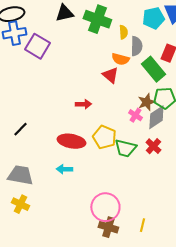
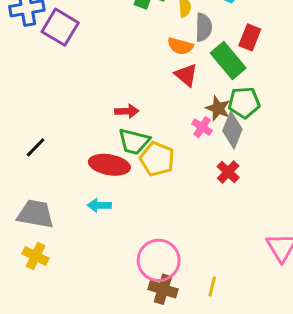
red triangle: (110, 75) -> (186, 75), moved
brown star: (146, 102) -> (218, 108), turned -30
gray diamond: (156, 117) -> (232, 130), turned -35
green trapezoid: (125, 148) -> (134, 142), moved

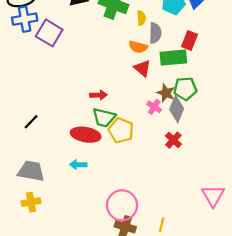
green rectangle: (228, 61) -> (173, 58), turned -55
yellow cross: (36, 256) -> (31, 202), turned -36

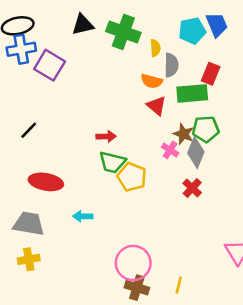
black line: (31, 122) -> (29, 130), moved
red ellipse: (86, 135) -> (46, 182), moved

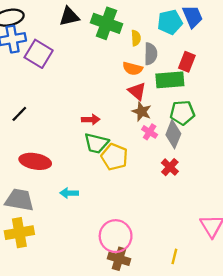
brown star: (184, 134) -> (142, 112), moved
yellow cross: (29, 259) -> (19, 233), size x1.4
yellow line: (179, 285) -> (174, 256), moved

